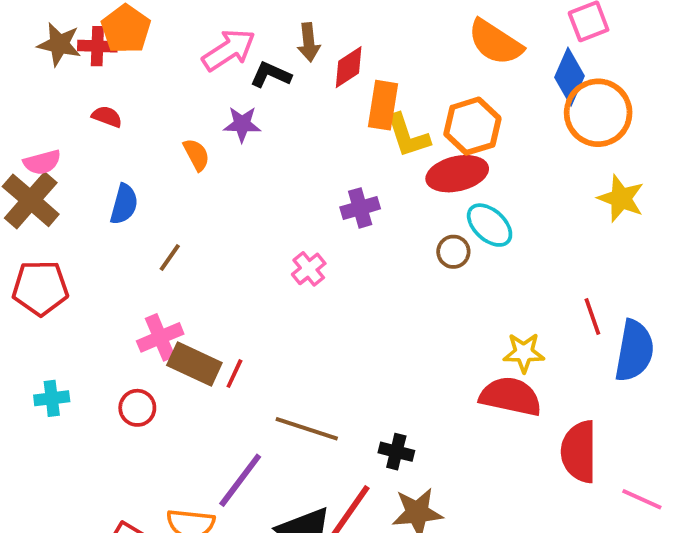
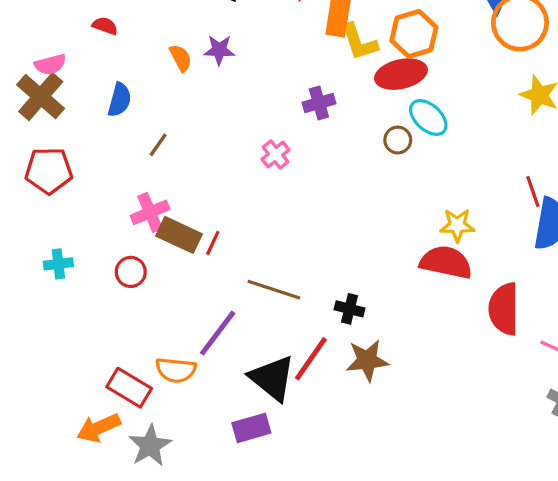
purple star: (242, 124) -> (219, 50), moved
red line: (592, 316) -> (533, 191), moved

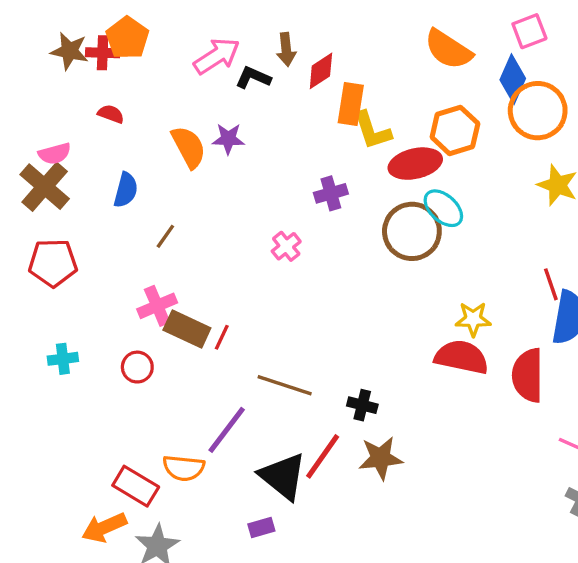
orange hexagon: (414, 34) -> (455, 130), moved
orange semicircle: (181, 58) -> (189, 147), size x1.5
brown circle: (398, 140) -> (412, 231), size x2.0
red semicircle: (504, 309) -> (528, 375), moved
purple rectangle: (251, 428) -> (261, 528), size x0.7

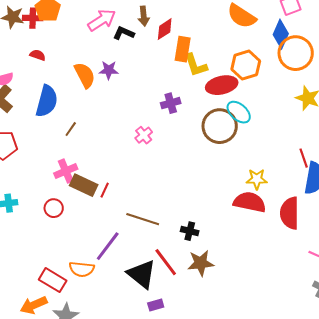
blue semicircle: (126, 190) -> (47, 101), size x1.5
red line: (323, 456) -> (166, 262), turned -72
purple rectangle: (261, 528) -> (156, 305), moved

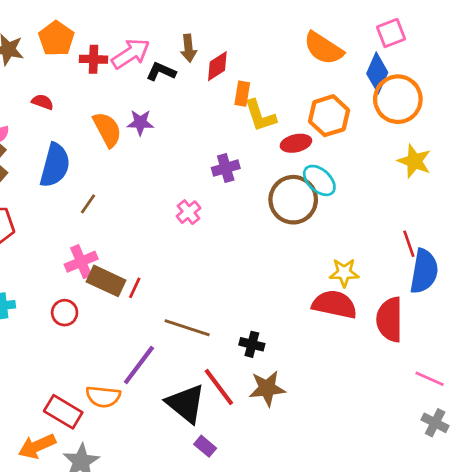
red cross: (33, 18) -> (93, 59), moved
orange rectangle: (183, 49) -> (242, 94), size x0.7
red ellipse: (222, 85) -> (296, 143), size x0.7
purple rectangle: (156, 305) -> (205, 446), turned 56

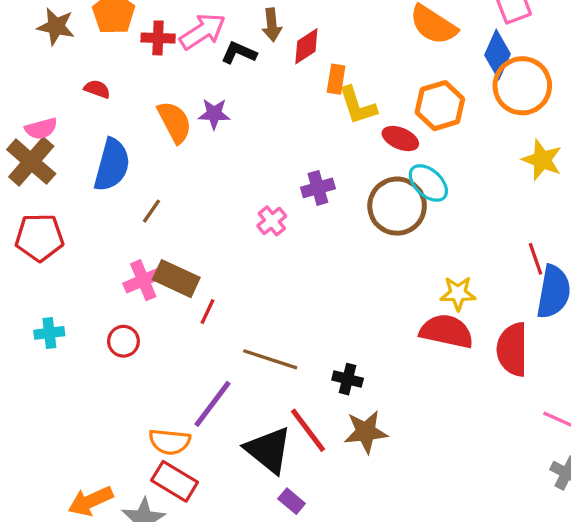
red ellipse: (296, 143) -> (400, 139), turned 36
purple cross: (226, 168) -> (318, 188), moved
brown rectangle: (106, 281) -> (176, 279), moved
red rectangle: (63, 412) -> (175, 481), moved

